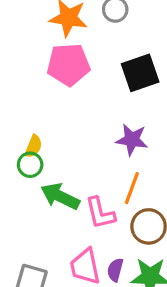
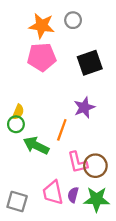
purple star: (132, 140) -> (84, 107), turned -30
orange line: (132, 188) -> (62, 130), moved
pink L-shape: (100, 213) -> (78, 162), moved

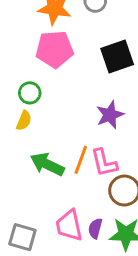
green circle: (16, 124) -> (30, 93), moved
orange line: (62, 130) -> (81, 160), moved
pink L-shape: (78, 162) -> (104, 163), moved

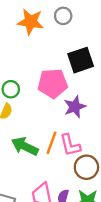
pink pentagon: (54, 49) -> (53, 83), moved

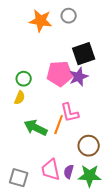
purple star: (75, 107) -> (79, 77), moved
pink L-shape: (70, 145) -> (70, 113), moved

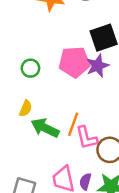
yellow semicircle: (20, 98) -> (26, 108), moved
pink L-shape: (70, 113) -> (87, 138), moved

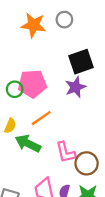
pink pentagon: (74, 62) -> (32, 84), moved
orange line: (73, 124) -> (41, 118), moved, turned 35

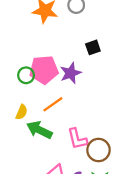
black square: (81, 62) -> (93, 47), size x0.6
purple star: (75, 87) -> (71, 73), moved

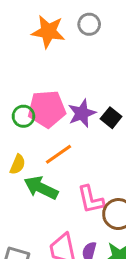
black square: (93, 47) -> (111, 118), moved, turned -32

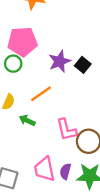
pink pentagon: (47, 109) -> (22, 42), moved
green arrow: (41, 188) -> (27, 120), size x0.6

